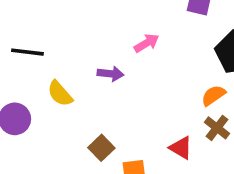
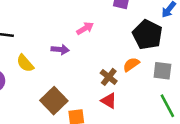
brown cross: (217, 128) -> (109, 77), moved
brown square: (101, 148) -> (54, 101), size x1.5

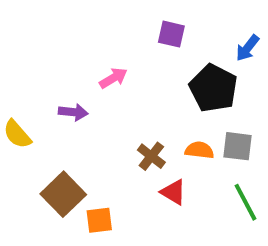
orange semicircle: (131, 65) -> (199, 150), moved, turned 42
red triangle: (109, 101) -> (173, 192), moved

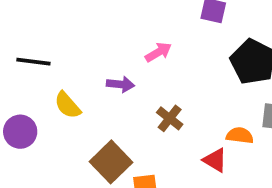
orange semicircle: (199, 150) -> (240, 135), moved
brown cross: (151, 156) -> (170, 118), moved

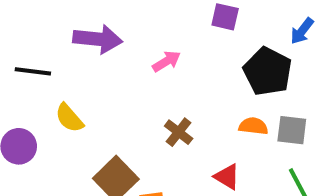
purple arrow: (120, 84) -> (98, 39), moved, size x1.6
orange semicircle: (240, 135) -> (253, 126), moved

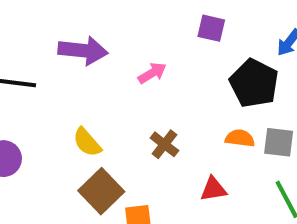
yellow semicircle: (69, 118) -> (87, 142), moved
red triangle: (227, 177) -> (213, 189), turned -40

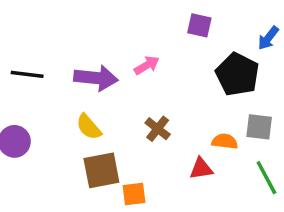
purple arrow: (83, 51) -> (96, 78), moved
orange semicircle: (240, 138) -> (225, 141), moved
brown square: (101, 191) -> (101, 170), turned 33

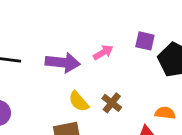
purple square: (199, 25) -> (145, 41), moved
yellow semicircle: (89, 127) -> (79, 101), moved

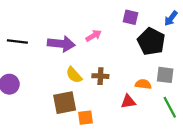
purple square: (145, 41) -> (130, 17), moved
brown cross: (112, 103) -> (100, 76), turned -35

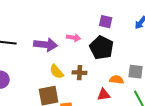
pink arrow: (94, 36) -> (74, 38), turned 40
black pentagon: (151, 41) -> (102, 48), moved

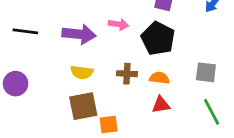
yellow semicircle: (57, 72) -> (82, 72), moved, turned -42
orange semicircle: (117, 80) -> (159, 78), moved

